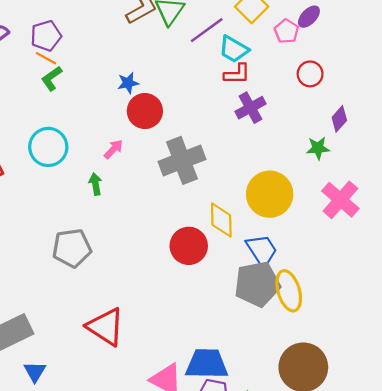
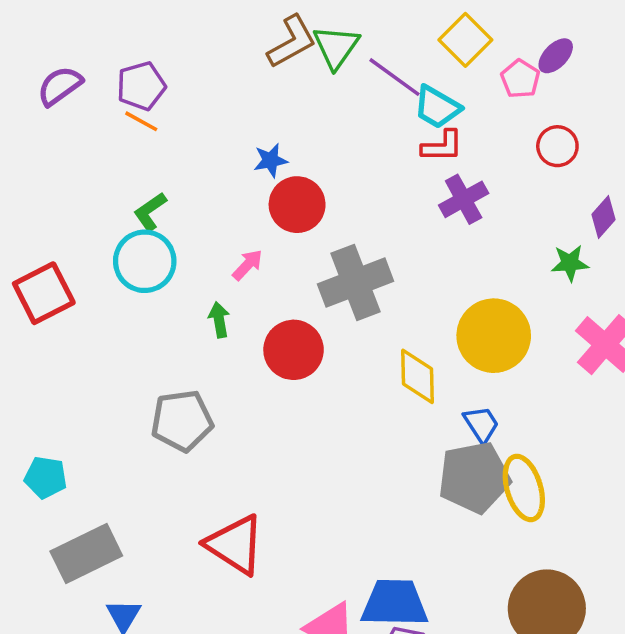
purple line: (207, 30) -> (394, 77), turned 72
green L-shape: (52, 78) -> (150, 212), moved
red circle: (189, 246) -> (294, 350), moved
blue trapezoid: (262, 250) -> (481, 424), size x0.7

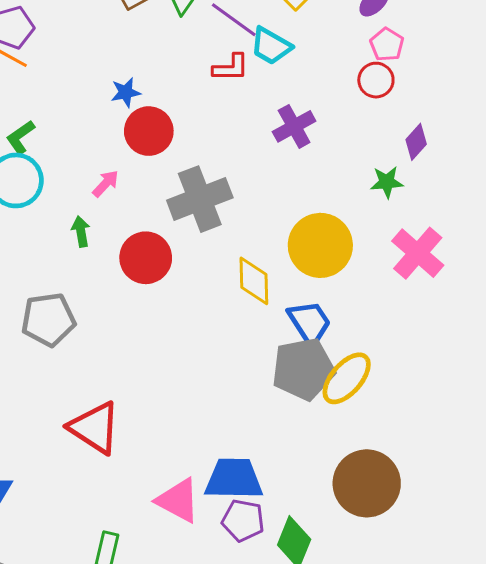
pink pentagon: (520, 79) -> (387, 44), moved
red L-shape: (442, 146) -> (231, 68), moved
blue trapezoid: (481, 424) -> (310, 323), size x1.4
yellow ellipse: (524, 488) -> (347, 378), turned 58

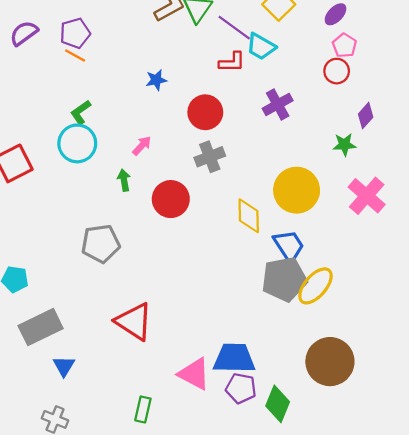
red circle: (149, 131) -> (205, 112), moved
gray cross: (200, 199) -> (210, 157), size x0.7

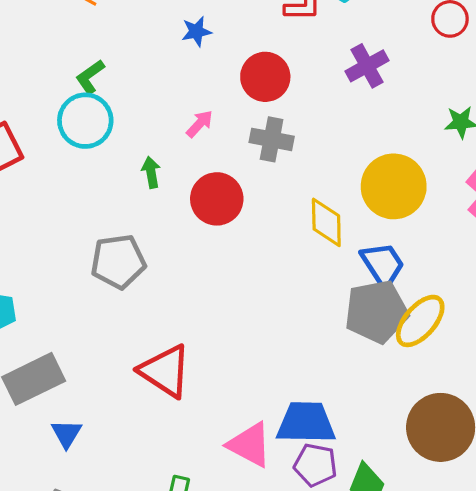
pink arrow: (142, 146) -> (200, 124), moved
gray cross: (210, 157) -> (272, 139), turned 32

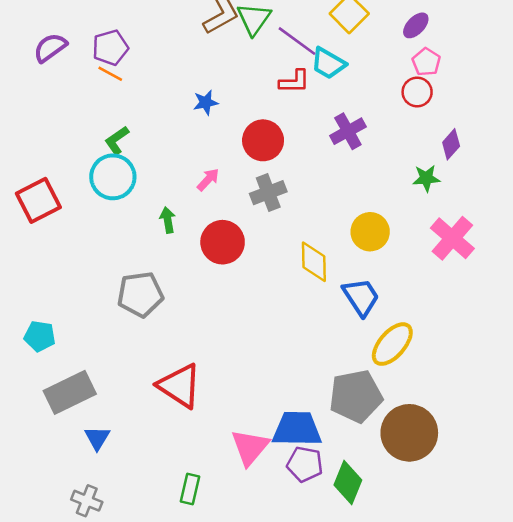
gray cross: (272, 139) -> (268, 193), turned -32
yellow circle: (394, 186) -> (370, 232), size x0.7
gray pentagon: (376, 312) -> (356, 396), moved
pink triangle: (250, 445) -> (250, 447), turned 42

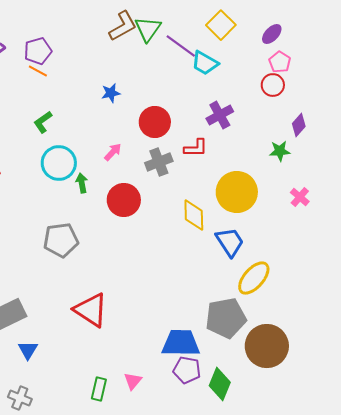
red L-shape: (294, 82) -> (196, 148), moved
cyan circle: (113, 177) -> (59, 163), moved
yellow circle: (370, 232) -> (237, 192), size x1.4
pink cross: (452, 238) -> (300, 197), size x0.6
pink triangle: (250, 447) -> (133, 381), moved, size x0.6

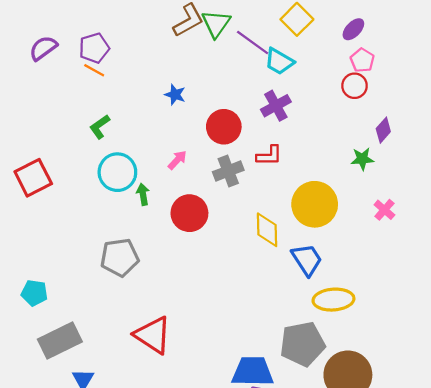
blue star: (111, 93) -> (175, 95), turned 30
purple cross: (220, 115) -> (276, 106), moved
yellow ellipse: (254, 278) -> (333, 300), turned 45

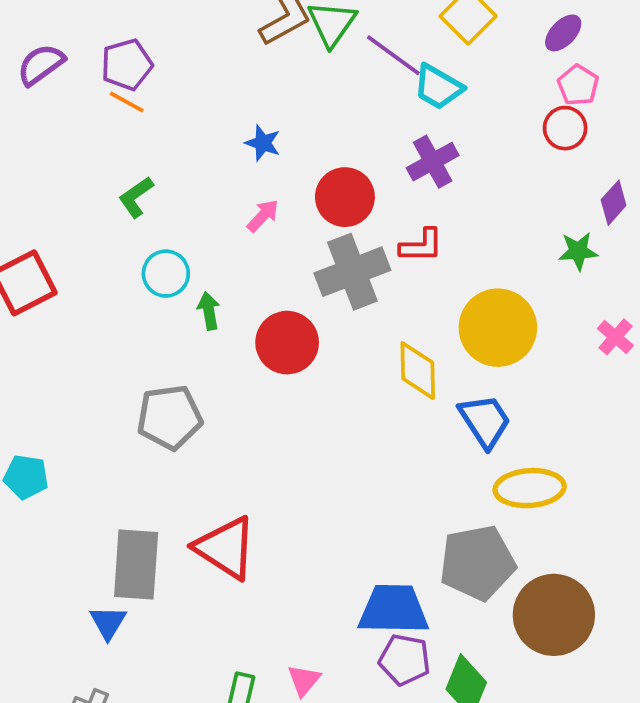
pink arrow: (177, 160) -> (263, 216), moved
gray cross: (228, 171) -> (352, 272), size x1.4
cyan circle: (117, 172) -> (166, 274), size x0.7
gray rectangle: (60, 341) -> (136, 565), moved, turned -60

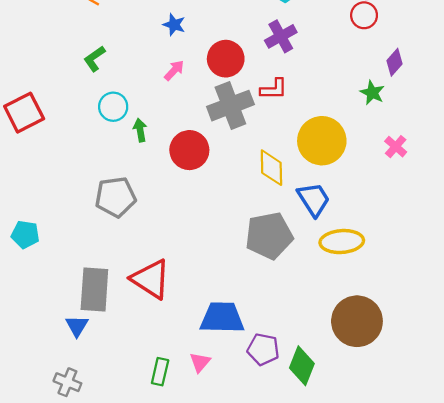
green star: (578, 251) -> (372, 93), turned 30
gray pentagon: (477, 563) -> (269, 236), moved
blue trapezoid: (393, 609) -> (222, 318), moved

